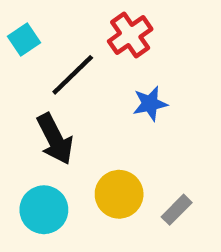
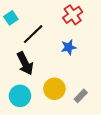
red cross: (130, 35) -> (73, 15), moved

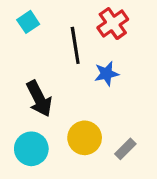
cyan square: (11, 18) -> (28, 22), moved
black line: (33, 34) -> (75, 45), moved, turned -55

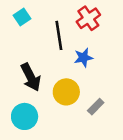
yellow circle: (85, 138) -> (66, 92), moved
gray rectangle: (125, 149) -> (96, 107), moved

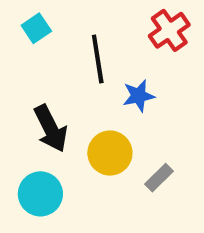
red cross: (88, 18) -> (169, 30), moved

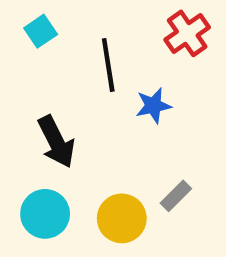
yellow circle: (110, 153) -> (122, 218), moved

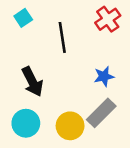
blue star: (153, 106) -> (104, 76), moved
gray rectangle: (176, 196) -> (101, 113), size x1.6

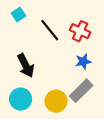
red cross: (108, 19) -> (80, 31), moved, turned -30
black line: (62, 37) -> (50, 30), turned -30

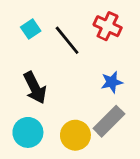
cyan square: (18, 14) -> (31, 29), moved
red cross: (80, 31) -> (108, 26), moved

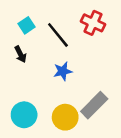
blue star: (112, 82) -> (63, 71), moved
black arrow: (35, 88) -> (20, 54), moved, size x0.6

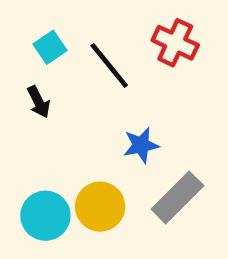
blue star: (63, 71) -> (141, 145), moved
yellow circle: (65, 117) -> (100, 207), moved

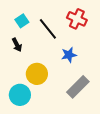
blue star: (141, 145) -> (69, 55), moved
yellow circle: (100, 207) -> (37, 74), moved

